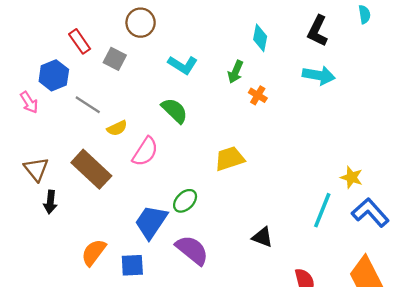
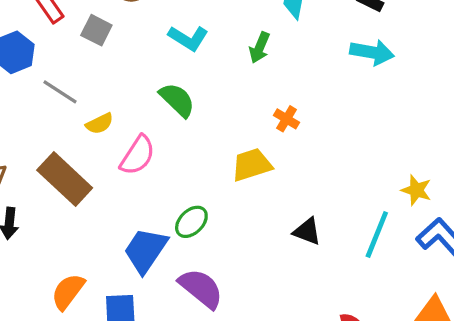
orange cross: (258, 95) -> (286, 119), moved
black triangle: (262, 237) -> (307, 231), moved

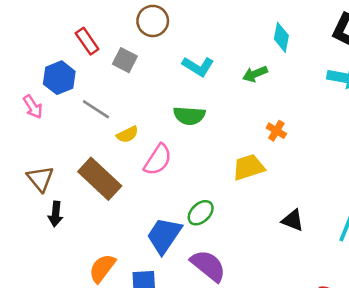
green arrow: (260, 48) -> (255, 74), turned 45
green semicircle: (177, 100) -> (189, 116), turned 140

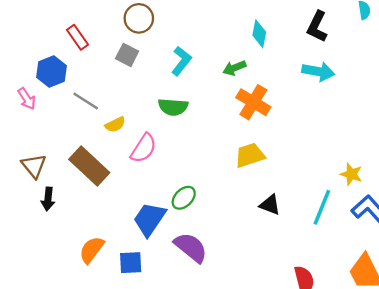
gray square: (125, 60) -> (127, 55), moved
cyan L-shape: (198, 66) -> (181, 61), turned -84
orange cross: (276, 131) -> (253, 102), moved, size x1.8
yellow trapezoid: (249, 167) -> (250, 155), moved

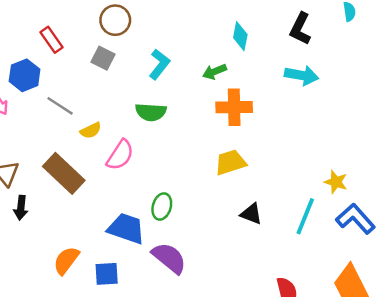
orange cross: (253, 102) -> (234, 107), turned -32
green ellipse: (184, 198) -> (162, 206), turned -30
blue trapezoid: (149, 219) -> (126, 229), turned 75

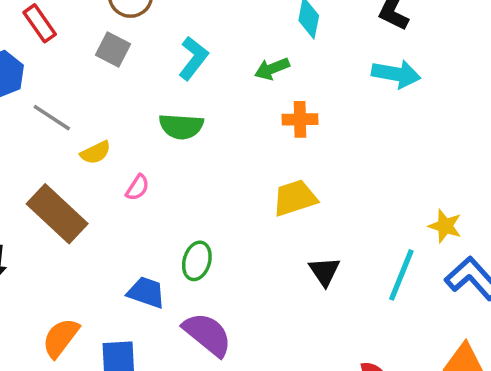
orange cross: (234, 107) -> (300, 119), size x0.7
pink semicircle: (120, 155) -> (137, 188), size x0.6
black triangle: (251, 214) -> (324, 271), turned 35
blue trapezoid: (126, 229) -> (146, 292), size x0.7

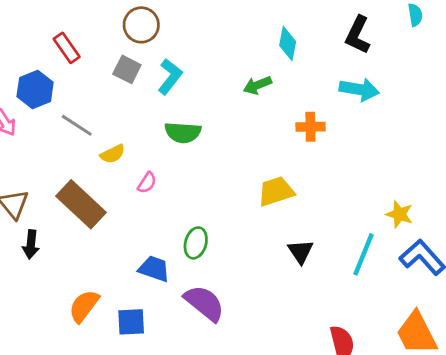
cyan L-shape: (193, 58) -> (170, 77), moved
orange cross: (300, 119) -> (310, 127), moved

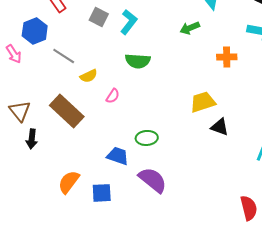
green ellipse: (196, 243) -> (147, 138), turned 70
black triangle: (300, 252) -> (220, 127), moved, turned -36

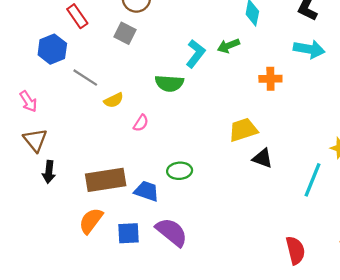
cyan L-shape: (129, 22) -> (195, 54), moved
pink arrow: (14, 54) -> (28, 101), moved
brown rectangle: (67, 111) -> (106, 180), moved, turned -52
purple semicircle: (153, 180) -> (172, 232), moved

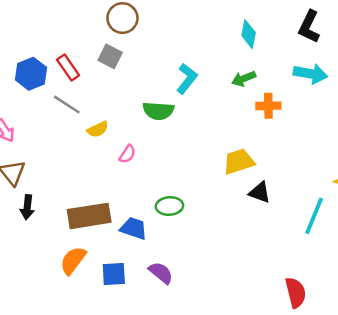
red rectangle: (77, 16) -> (68, 68), moved
green arrow: (228, 46) -> (244, 79), moved
purple semicircle: (172, 232) -> (161, 273), size x0.7

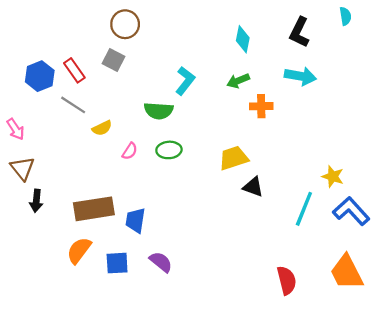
green ellipse: (169, 206) -> (169, 150), moved
blue trapezoid: (134, 228) -> (135, 220), turned -100

